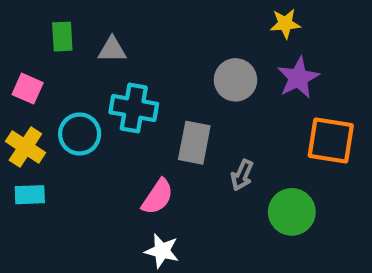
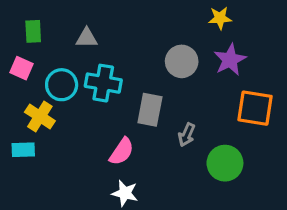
green rectangle: (62, 37) -> (33, 31), moved
cyan circle: (80, 134) -> (62, 85), moved
yellow cross: (25, 147) -> (40, 116), moved

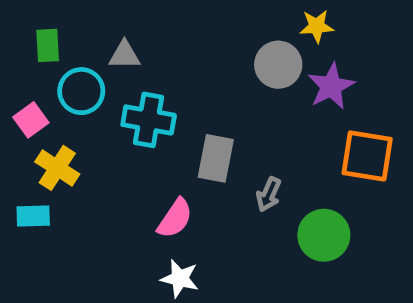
gray circle: (182, 61) -> (278, 65), moved
pink square: (22, 68) -> (31, 120), moved, turned 30
cyan circle: (62, 85) -> (81, 91), moved

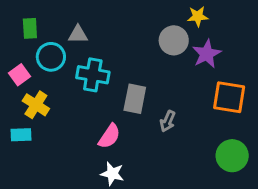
green circle: (324, 235) -> (232, 156), moved

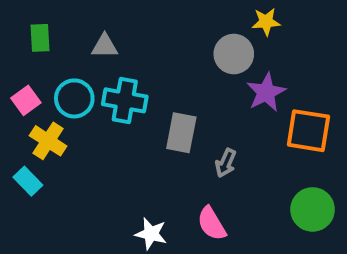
purple star: (207, 54) -> (266, 92), moved
cyan circle: (51, 57) -> (74, 98), moved
cyan rectangle: (21, 135) -> (28, 181), turned 48
pink semicircle: (109, 136) -> (212, 224), moved, turned 115

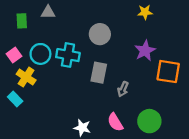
gray triangle: (105, 46) -> (48, 12), moved
gray circle: (234, 54) -> (100, 34), moved
green circle: (313, 209) -> (149, 121), moved

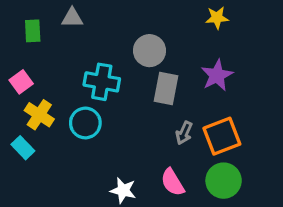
cyan circle: (40, 54) -> (85, 123), moved
orange square: (168, 72) -> (222, 136), moved, turned -30
gray rectangle: (99, 73) -> (166, 88), moved

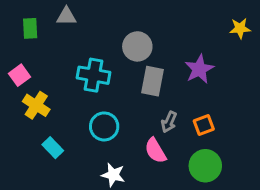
yellow star: (217, 18) -> (240, 28), moved
cyan circle: (85, 123) -> (104, 126), moved
orange square: (222, 136) -> (204, 125), size x0.6
cyan rectangle: (23, 148) -> (53, 148), moved
pink semicircle: (173, 182) -> (155, 151), moved

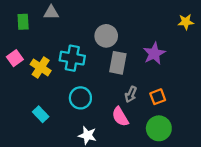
yellow cross: (36, 105) -> (41, 67), moved

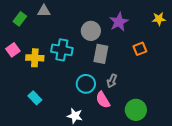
green rectangle: (23, 22) -> (20, 19), turned 40
purple star: (154, 53) -> (119, 22), moved
yellow cross: (41, 67) -> (35, 58), turned -30
orange square: (158, 97) -> (140, 49), moved
cyan circle: (80, 98) -> (86, 84), moved

